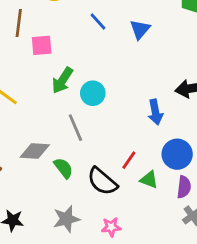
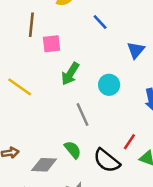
blue triangle: (140, 29) -> (136, 50), moved
cyan circle: (93, 93) -> (109, 85), moved
gray diamond: (35, 151) -> (44, 165), moved

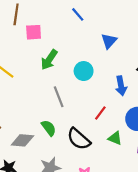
red line: (129, 142) -> (100, 113), moved

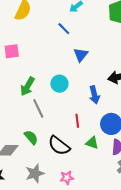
blue line: (78, 14) -> (64, 29), moved
green arrow: (49, 60) -> (27, 86), moved
red line: (100, 113) -> (77, 121), turned -40

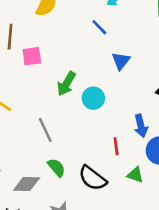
green arrow: (27, 86) -> (66, 84), moved
blue arrow: (94, 95) -> (141, 126), moved
gray line: (38, 108) -> (45, 130), moved

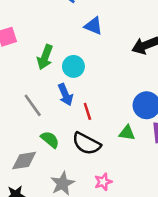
blue triangle: (121, 61) -> (93, 26), turned -36
blue arrow: (141, 126) -> (65, 95), moved
red line: (116, 146) -> (87, 111), moved

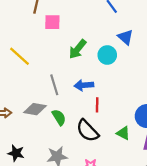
cyan circle: (73, 66) -> (107, 55), moved
blue arrow: (65, 95) -> (84, 85), turned 90
gray diamond: (24, 161) -> (35, 109), moved

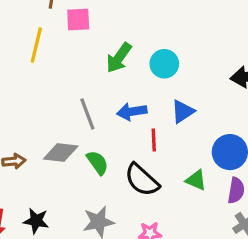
blue triangle: (125, 37) -> (183, 111), moved, turned 49
yellow line: (19, 56) -> (36, 45), moved, turned 65

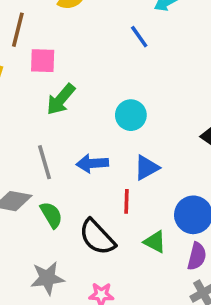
green arrow: (119, 58) -> (61, 99), moved
red line: (154, 140) -> (126, 201), moved

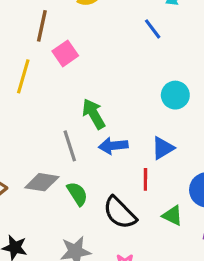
pink square: (43, 61) -> (65, 53), turned -35
green arrow: (61, 99) -> (94, 114), moved, turned 112
cyan circle: (131, 115) -> (175, 95), moved

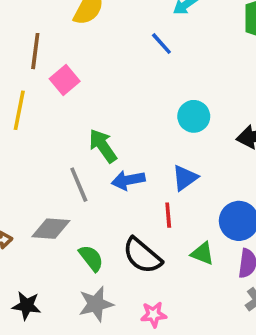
green semicircle: (77, 194) -> (91, 258), moved

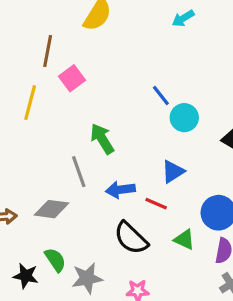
blue line: (161, 44) -> (161, 95), moved
blue arrow: (128, 180) -> (120, 190), moved
red line: (168, 215) -> (156, 204), turned -65
green semicircle: (91, 258) -> (55, 260), moved

